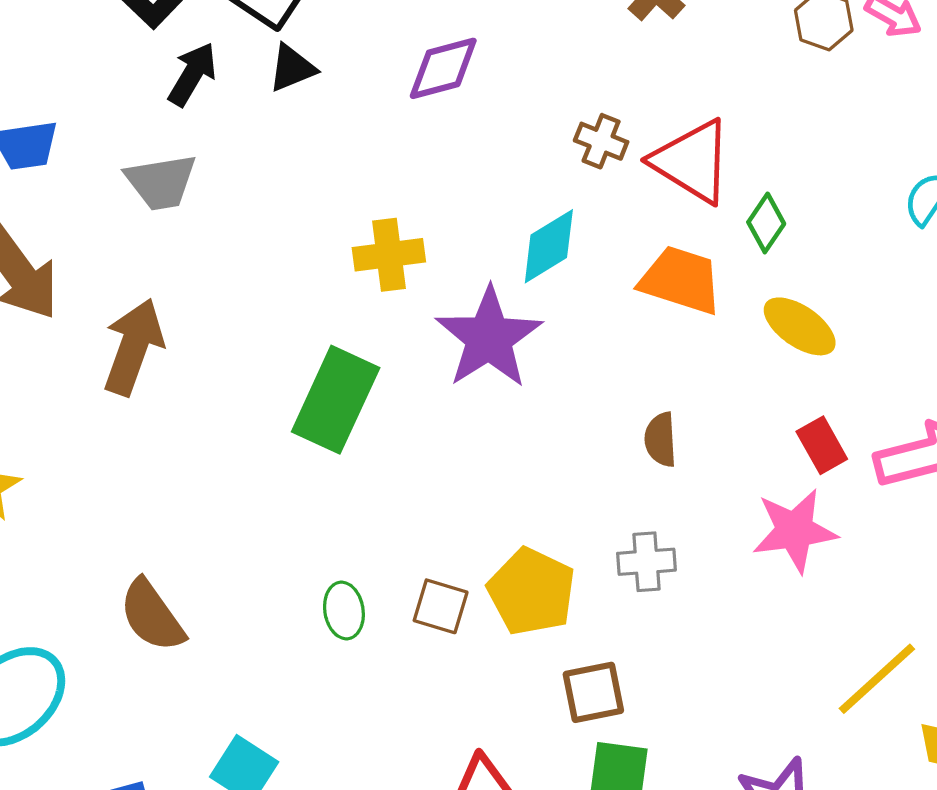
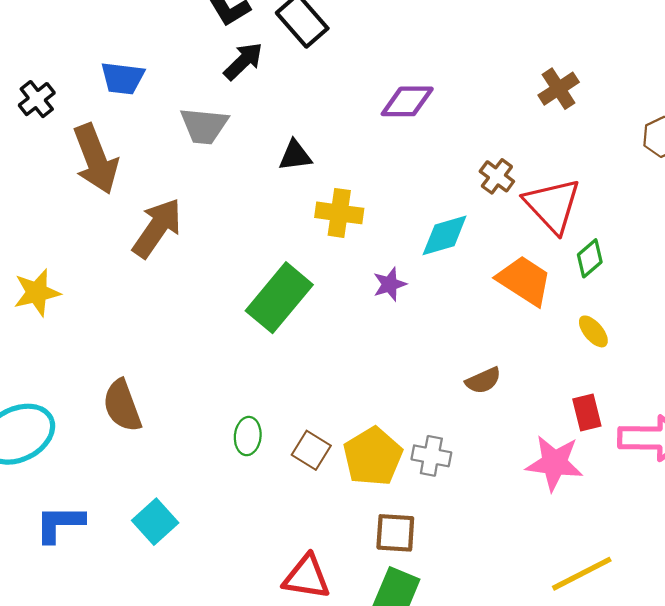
black triangle: (292, 68) -> (295, 156), moved
yellow ellipse: (800, 326) -> (593, 331), size x0.7
purple star: (489, 338) -> (390, 284), size x0.5
brown semicircle: (661, 440) -> (483, 381), turned -126
gray cross: (646, 562) -> (431, 456), moved

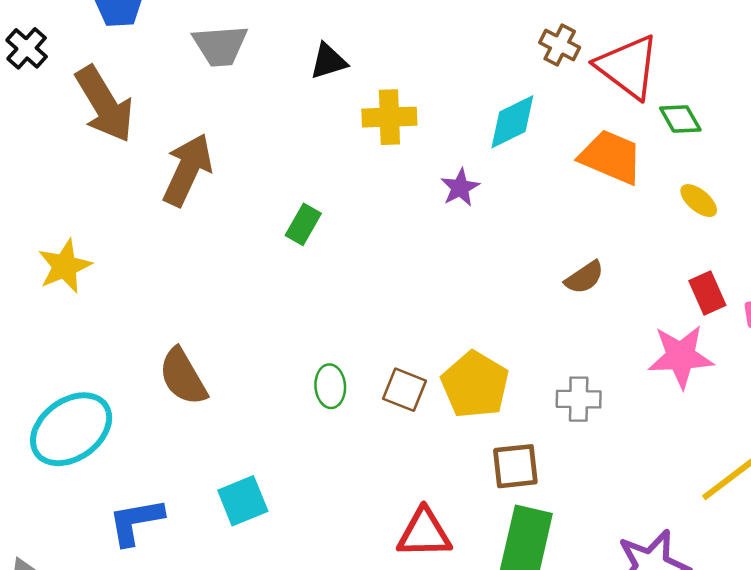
green diamond: (590, 258) -> (680, 119), turned -69
green rectangle: (279, 298) -> (303, 224), moved, size x0.5
gray cross: (431, 456) -> (579, 399), moved
cyan square: (155, 522) -> (243, 501), turned 30

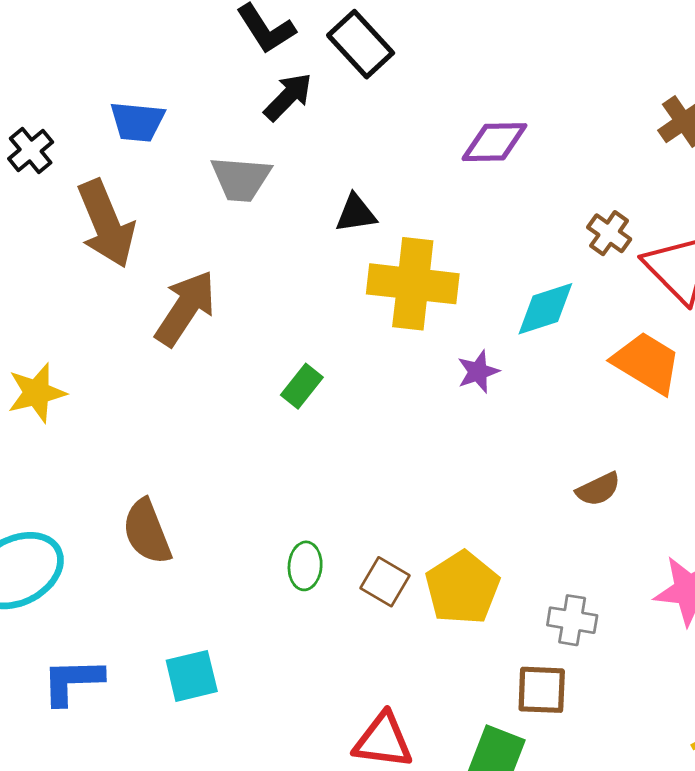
yellow cross: (389, 117) -> (413, 284), size x1.5
brown square: (515, 466) -> (542, 690), moved

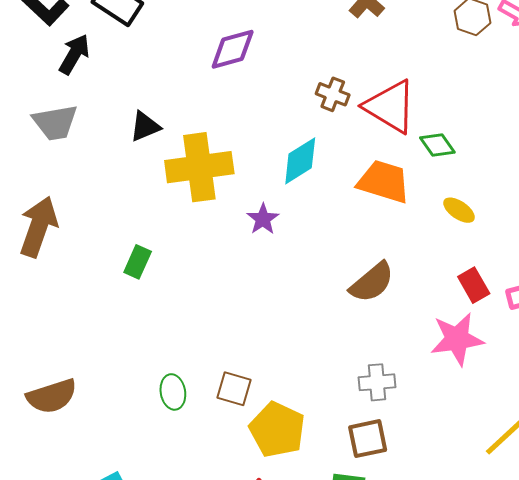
brown semicircle: (598, 489) -> (372, 282), size x1.4
brown semicircle: (147, 532) -> (52, 396), turned -72
yellow pentagon: (462, 588) -> (277, 430), moved

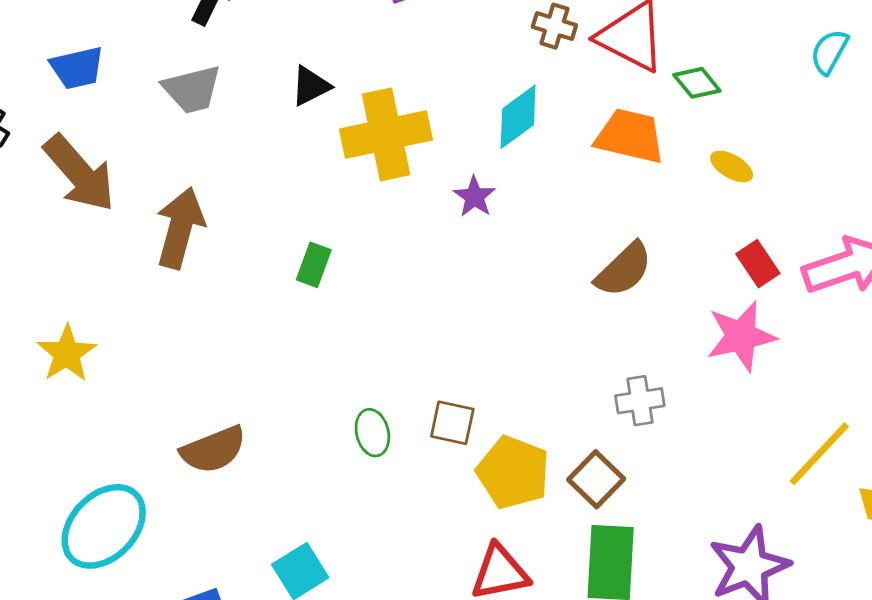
brown square: (368, 439) -> (596, 479), moved, turned -30

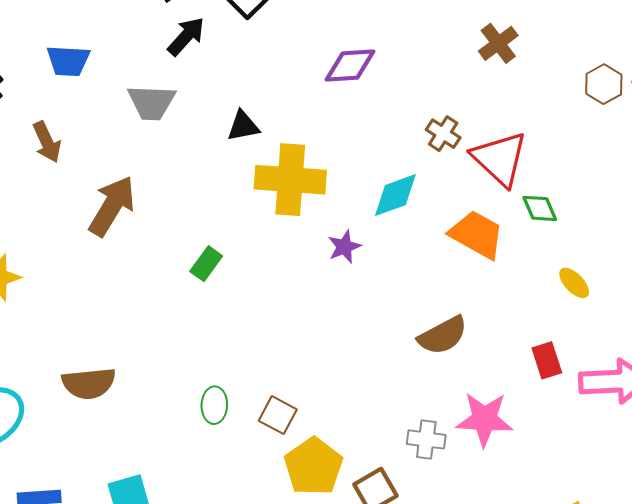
yellow ellipse: (732, 166) -> (574, 283), moved
brown arrow: (79, 173) -> (47, 142), size x0.6
pink star: (741, 336) -> (484, 419), moved

